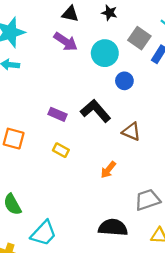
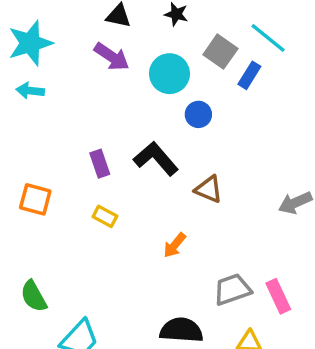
purple rectangle: (57, 114) -> (100, 164), turned 48

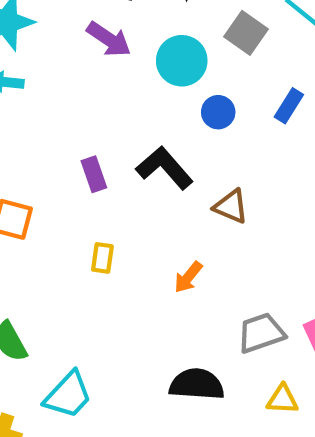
blue rectangle: (249, 75) -> (289, 106), moved
yellow rectangle: (105, 216) -> (102, 258), moved, turned 70

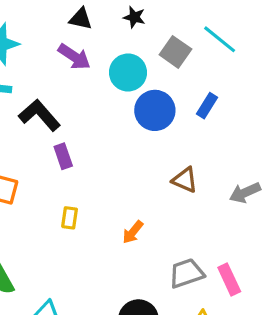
blue circle: (218, 112) -> (155, 110), size x1.6
black L-shape: (165, 168) -> (39, 115), moved
brown triangle: (231, 206) -> (185, 180), moved

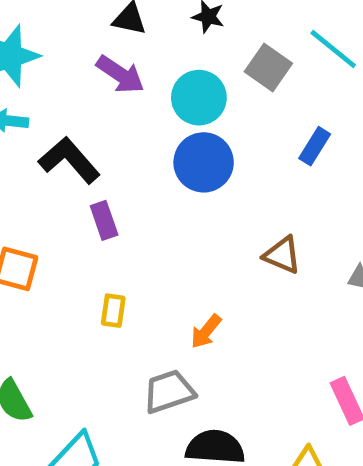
blue circle: (155, 110) -> (204, 162), moved
gray trapezoid: (186, 273) -> (169, 392), moved

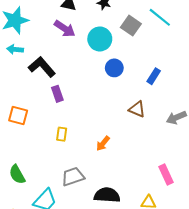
blue rectangle: (315, 146) -> (154, 76), moved
blue circle: (204, 162) -> (114, 68), moved, size x0.7
gray trapezoid: (169, 392) -> (73, 177), moved

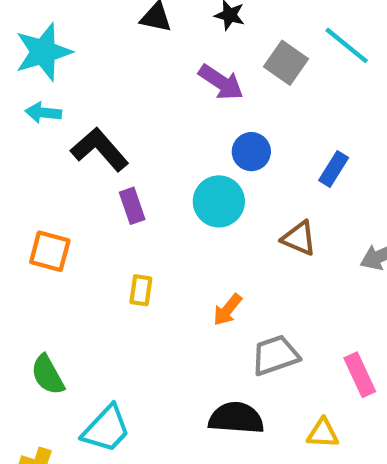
purple arrow: (65, 29) -> (221, 82), moved
cyan circle: (100, 39) -> (219, 201), moved
gray trapezoid: (73, 177) -> (275, 355), moved

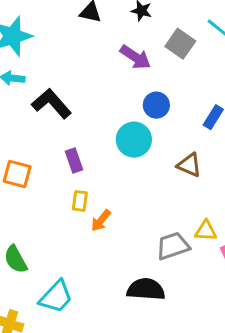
purple rectangle: (132, 206) -> (74, 161), moved
orange arrow: (227, 310) -> (101, 220), moved
yellow triangle: (323, 433) -> (206, 231), moved

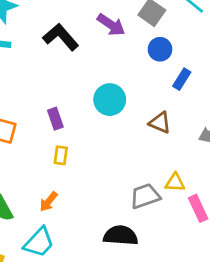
black L-shape: (52, 104) -> (61, 37), moved
blue circle: (156, 105) -> (160, 49), moved
orange arrow: (101, 220) -> (49, 202), moved

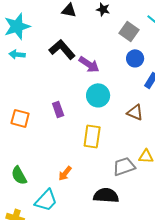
purple arrow: (111, 25) -> (89, 64), moved
yellow rectangle: (61, 155) -> (92, 136), moved, size x1.6
orange arrow: (49, 202) -> (65, 173), moved

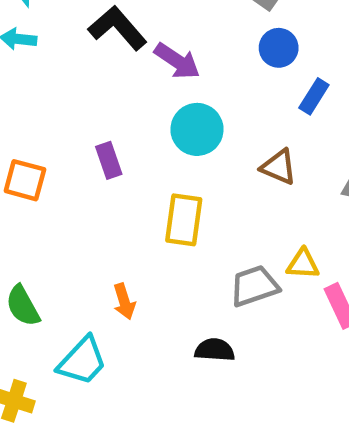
orange arrow: (65, 173) -> (124, 301), turned -56
black semicircle: (106, 195) -> (215, 350), size x0.7

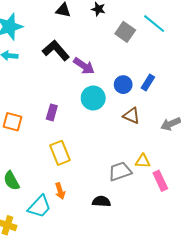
blue circle: (279, 48) -> (123, 85), moved
purple rectangle: (109, 160) -> (52, 112), turned 35
yellow rectangle: (184, 220) -> (60, 153), moved, turned -30
orange arrow: (124, 301) -> (60, 191), moved

